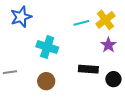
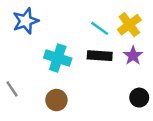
cyan line: (81, 23) -> (100, 28), turned 49
black rectangle: (88, 69) -> (100, 56), moved
gray line: (10, 72) -> (12, 89), turned 64

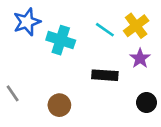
black rectangle: (100, 56) -> (105, 75), moved
cyan cross: (58, 58) -> (61, 40), moved

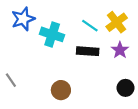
black rectangle: (105, 75) -> (88, 51), moved
brown circle: (59, 105) -> (61, 90), moved

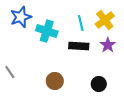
cyan line: (90, 26) -> (81, 23), turned 42
black circle: (125, 88) -> (99, 84), moved

